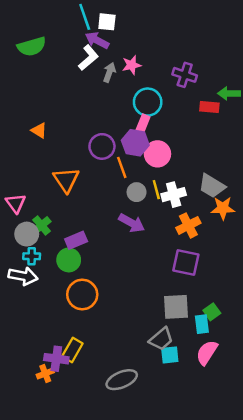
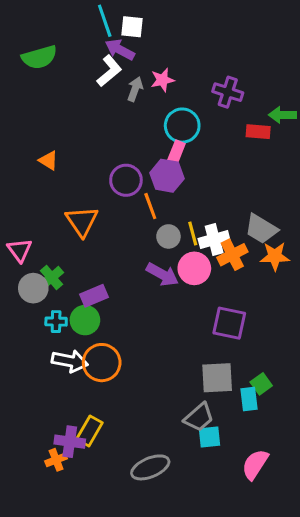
pink circle: (157, 154) -> (194, 268), moved
orange cross: (188, 225) -> (232, 255), moved
cyan cross: (32, 256) -> (56, 322), moved
white arrow: (23, 276) -> (70, 361), moved
pink semicircle: (207, 353) -> (255, 464), moved

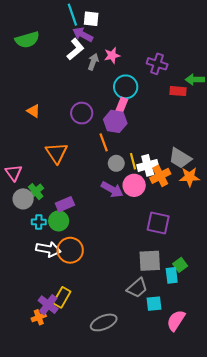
purple circle: (126, 180) -> (82, 113), moved
cyan square: (210, 437) -> (154, 304), moved
purple cross: (70, 442) -> (48, 305), turned 30

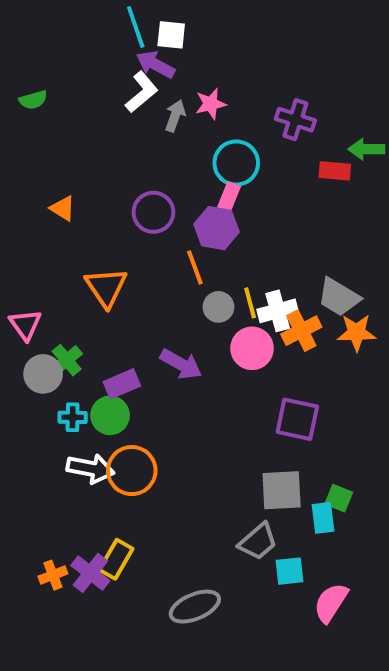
green semicircle: (27, 40) -> (33, 100), moved, size x0.6
purple arrow: (112, 189) -> (181, 364), moved
green square: (180, 265) -> (339, 498), turned -32
orange cross: (39, 317) -> (53, 575), moved

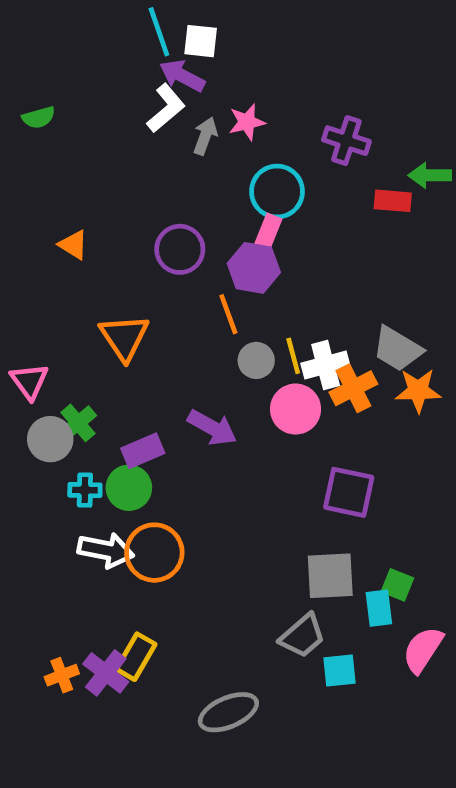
pink semicircle: (331, 603) -> (423, 650), moved

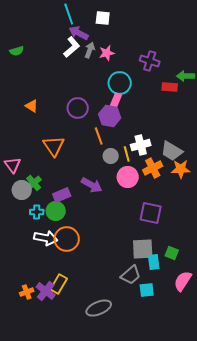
white square: (201, 41) -> (103, 18), moved
gray arrow: (205, 136) -> (90, 50), moved
white cross: (326, 365) -> (141, 145), moved
cyan rectangle: (379, 608) -> (154, 262), moved

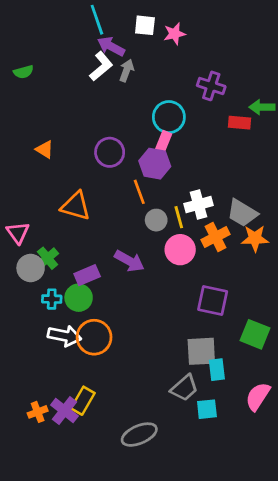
pink star: (107, 53) -> (175, 34), moved
orange triangle: (54, 146) -> (76, 206), turned -40
green square: (172, 253) -> (255, 334), moved, size x1.5

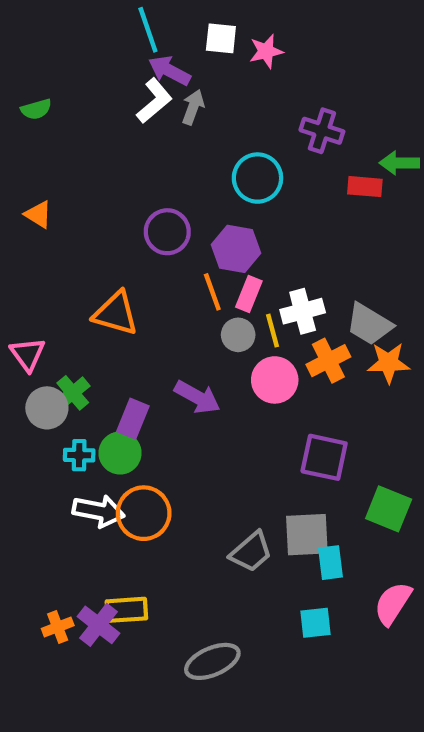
pink rectangle: (163, 142) -> (249, 294), moved
orange triangle: (45, 149) -> (38, 215), moved
purple rectangle: (87, 275) -> (133, 419), turned -45
gray trapezoid: (184, 388) -> (251, 552), moved
yellow rectangle: (83, 401) -> (126, 610), turned 56

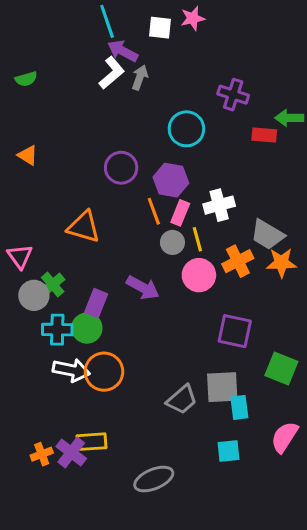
pink star: (266, 51) -> (193, 18), moved
white cross: (303, 311) -> (219, 205), moved
cyan cross: (79, 455) -> (57, 330), size x1.4

